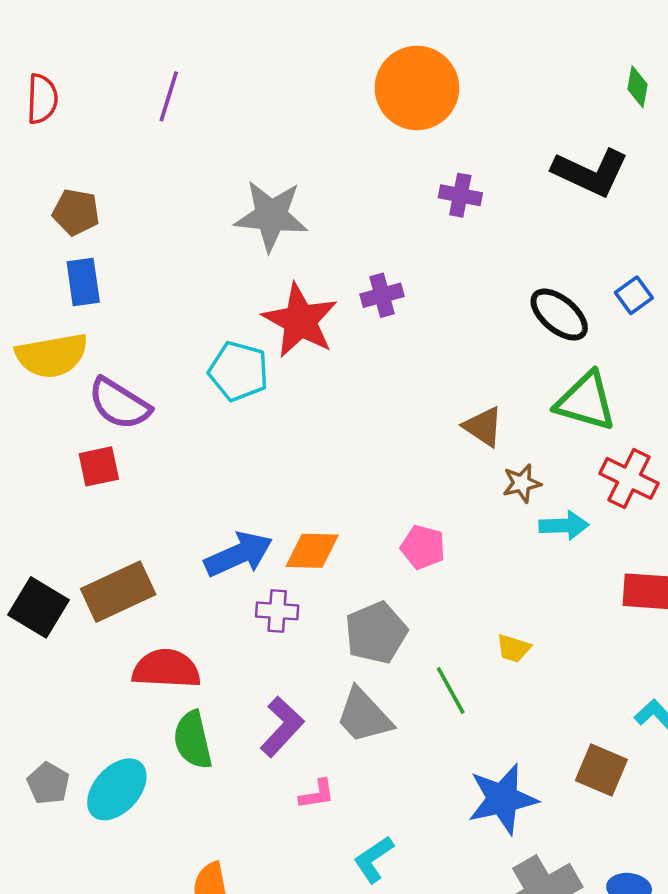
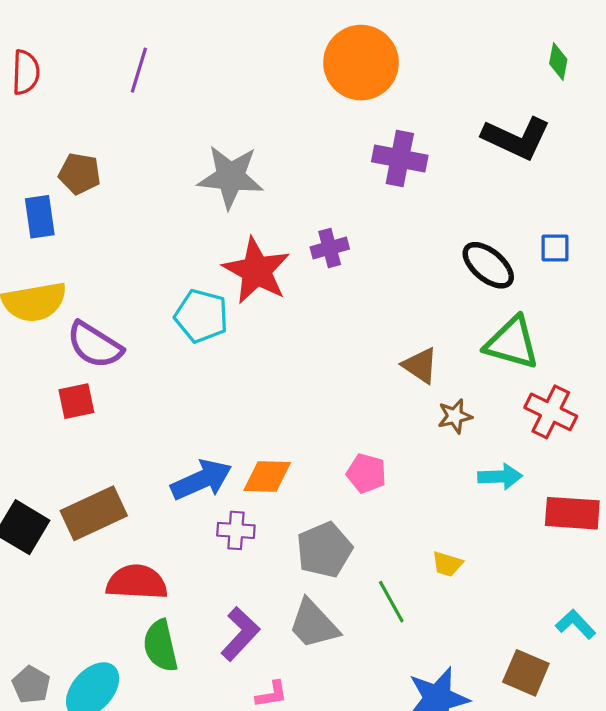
purple cross: (460, 195) -> (400, 159), size x1.4
brown pentagon: (76, 212) -> (80, 174), moved
blue rectangle: (83, 282) -> (40, 217), moved
blue square: (634, 295) -> (555, 248), turned 36
cyan arrow: (564, 525) -> (500, 477), moved

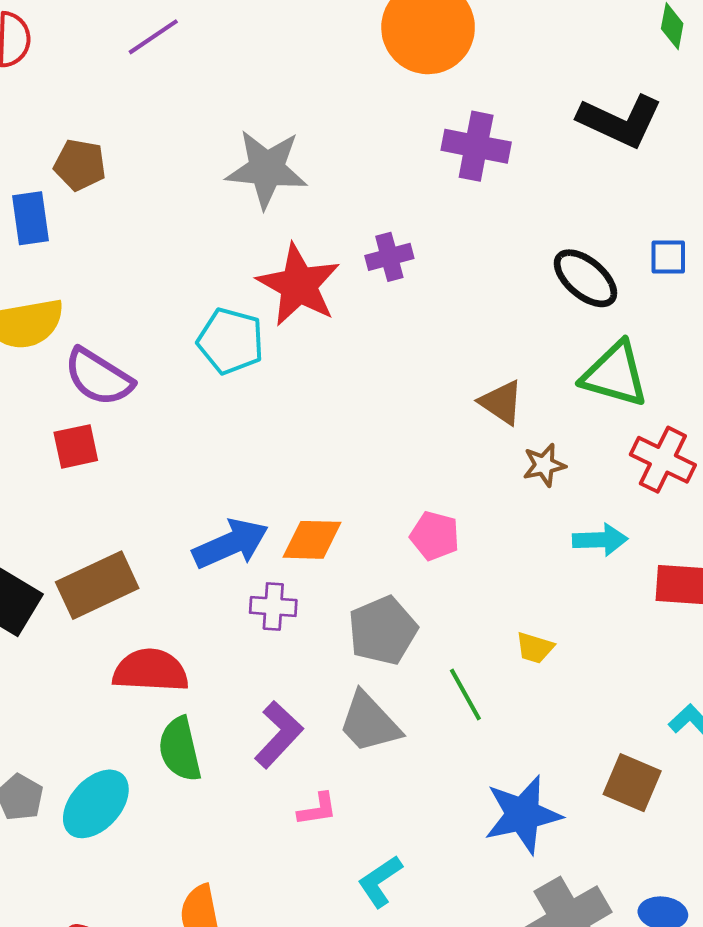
purple line: (139, 70) -> (153, 37), turned 39

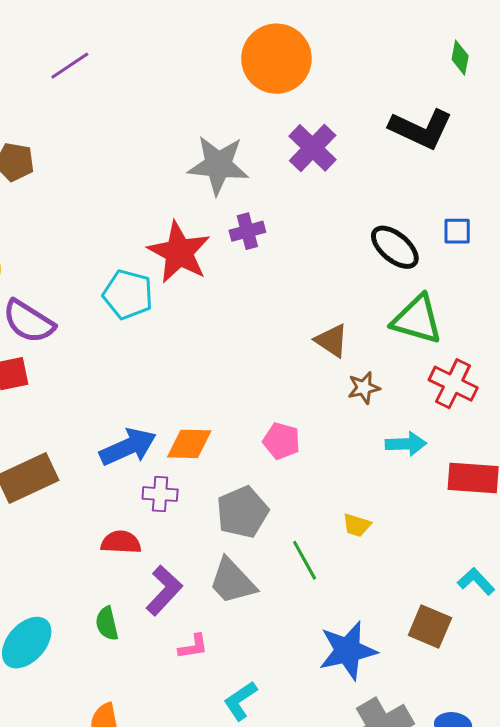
purple cross: (476, 146) -> (313, 148), turned 33
gray star: (267, 169) -> (218, 165), moved
red semicircle: (151, 671) -> (121, 542), moved, size x0.7
green semicircle: (180, 749) -> (107, 623), moved, size x0.7

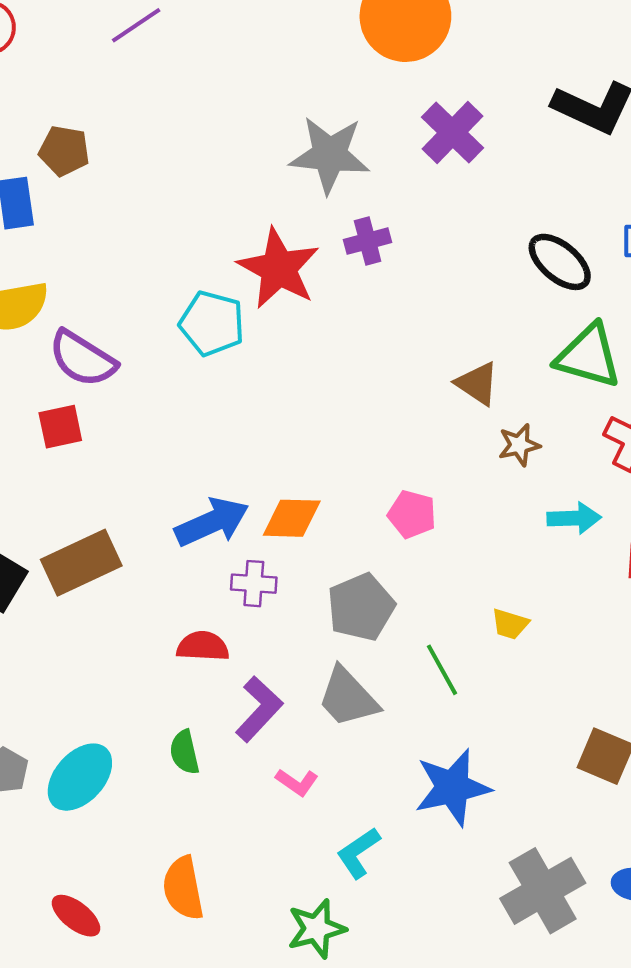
pink L-shape: (193, 647) -> (297, 782), turned 44
blue star: (348, 651) -> (453, 787), moved

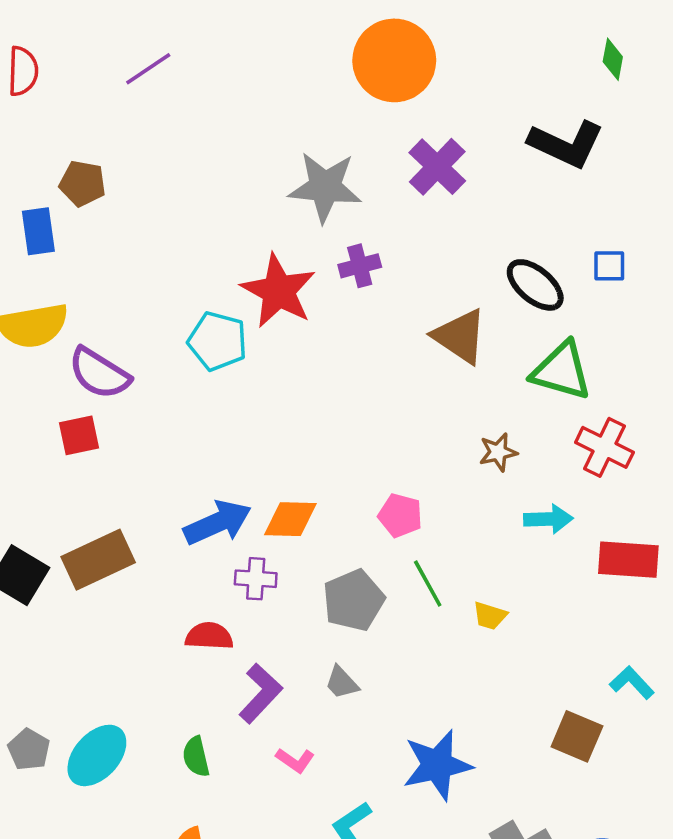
brown triangle: (477, 384) -> (460, 336), moved, size x1.4
green line: (442, 670) -> (428, 584), moved
gray trapezoid: (348, 697) -> (342, 683), size x0.6
green semicircle: (184, 752) -> (196, 757), moved

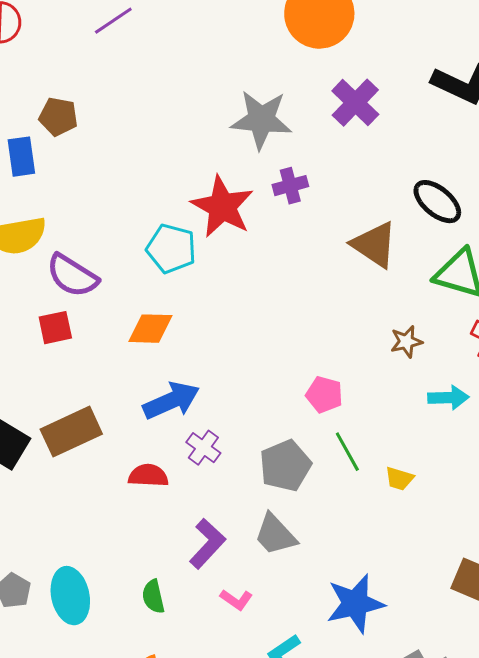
orange diamond: (290, 519) -> (150, 329), moved
purple cross: (256, 579) -> (203, 448), turned 32
red semicircle: (209, 636) -> (148, 476), moved
gray trapezoid: (342, 683) -> (275, 535), size x1.5
cyan ellipse: (97, 755) -> (70, 596), turned -54

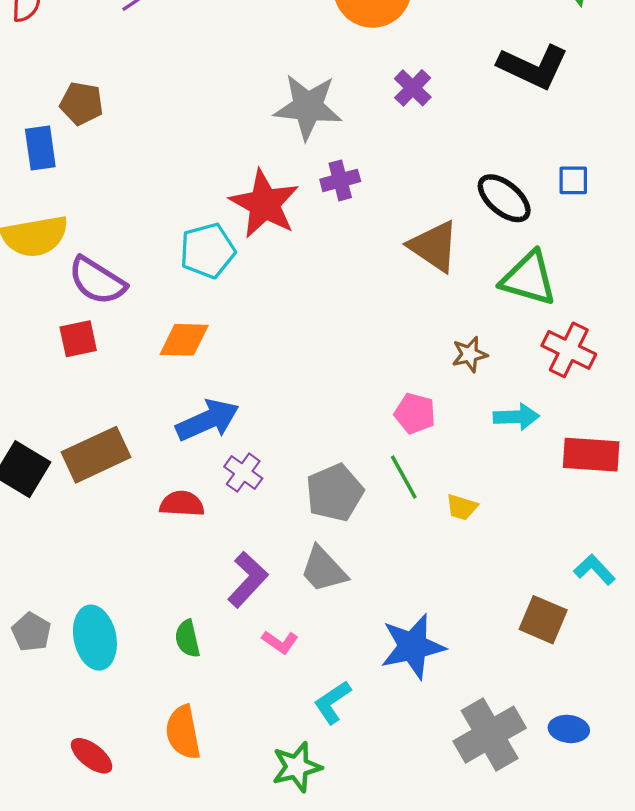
purple cross: (355, 103) -> (413, 88), size x0.7
cyan pentagon: (171, 249) -> (208, 251), turned -30
pink pentagon: (324, 395) -> (415, 413), moved

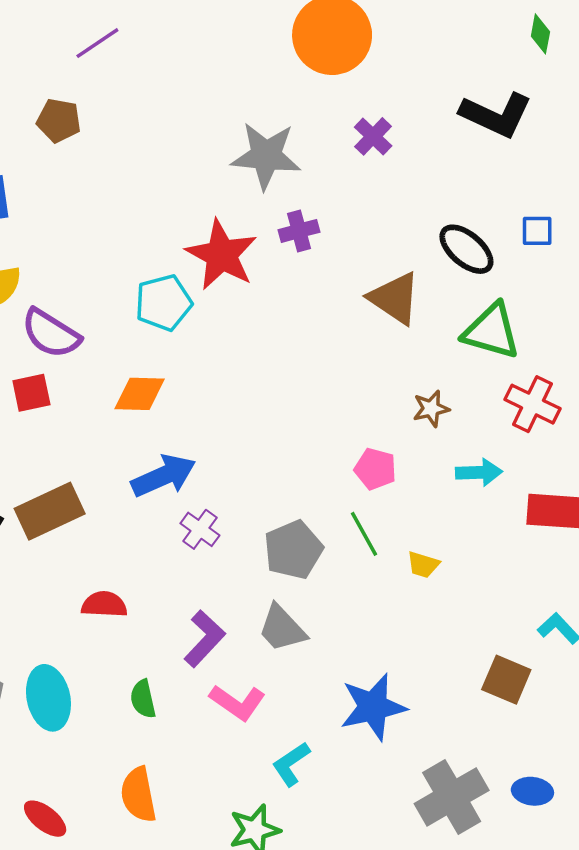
brown pentagon: (82, 103) -> (59, 120), moved
red semicircle: (182, 504) -> (104, 604), moved
pink L-shape: (280, 642) -> (238, 702), size x1.5

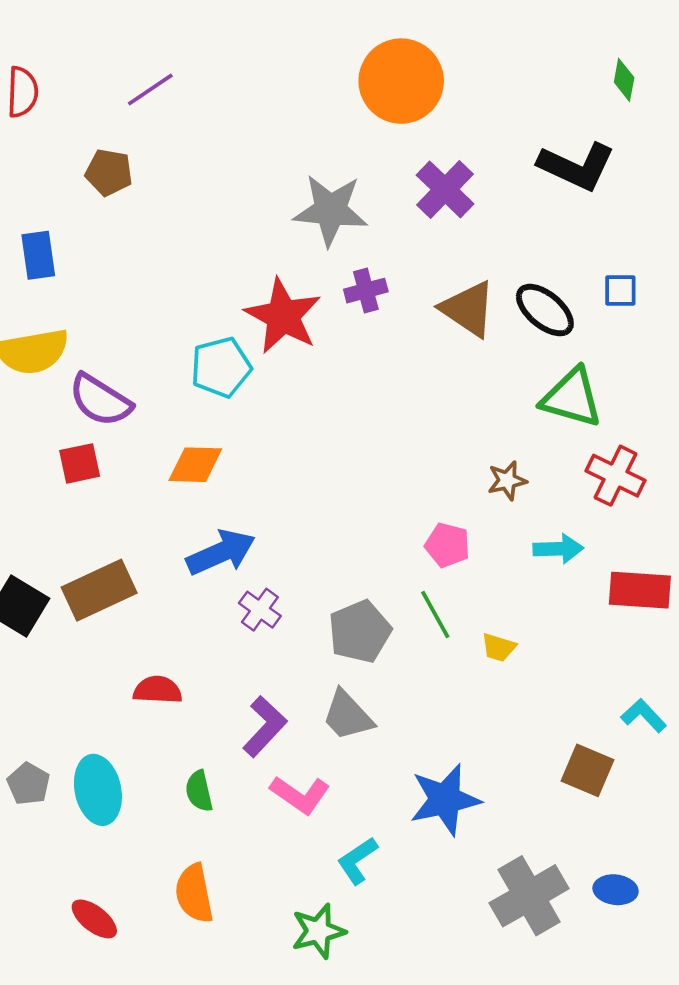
purple cross: (373, 136) -> (445, 189), size x1.4
brown triangle: (395, 298) -> (468, 309), moved

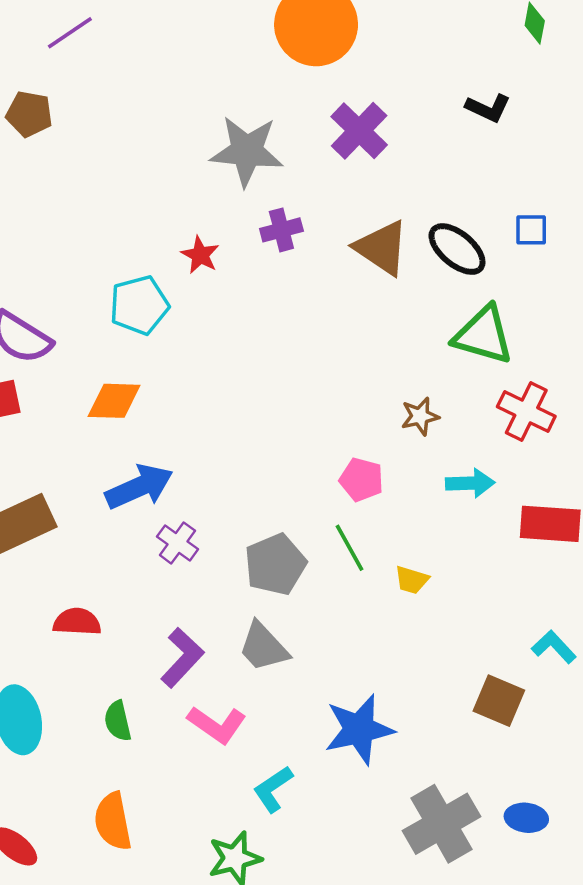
black L-shape: (577, 166) -> (488, 108), size x0.6
red star: (283, 316) -> (200, 255), size x0.5

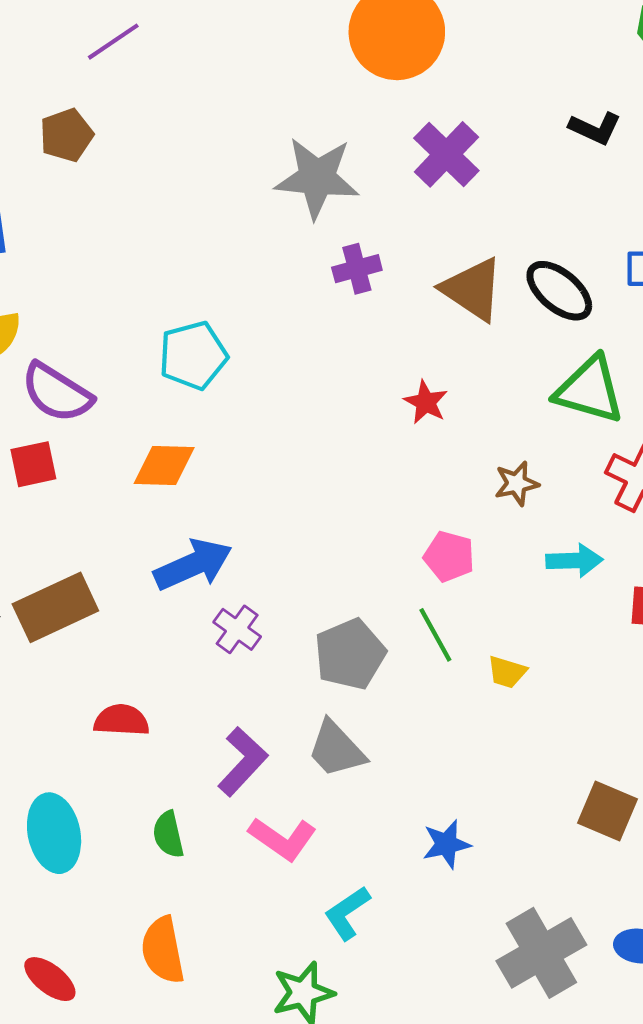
brown pentagon: (29, 114) -> (66, 135), turned -30
red star: (200, 255) -> (426, 402), moved
blue star: (359, 729) -> (446, 844), size x0.6

